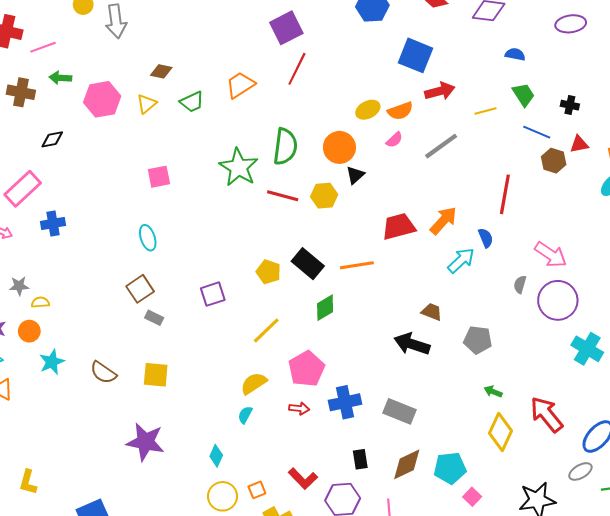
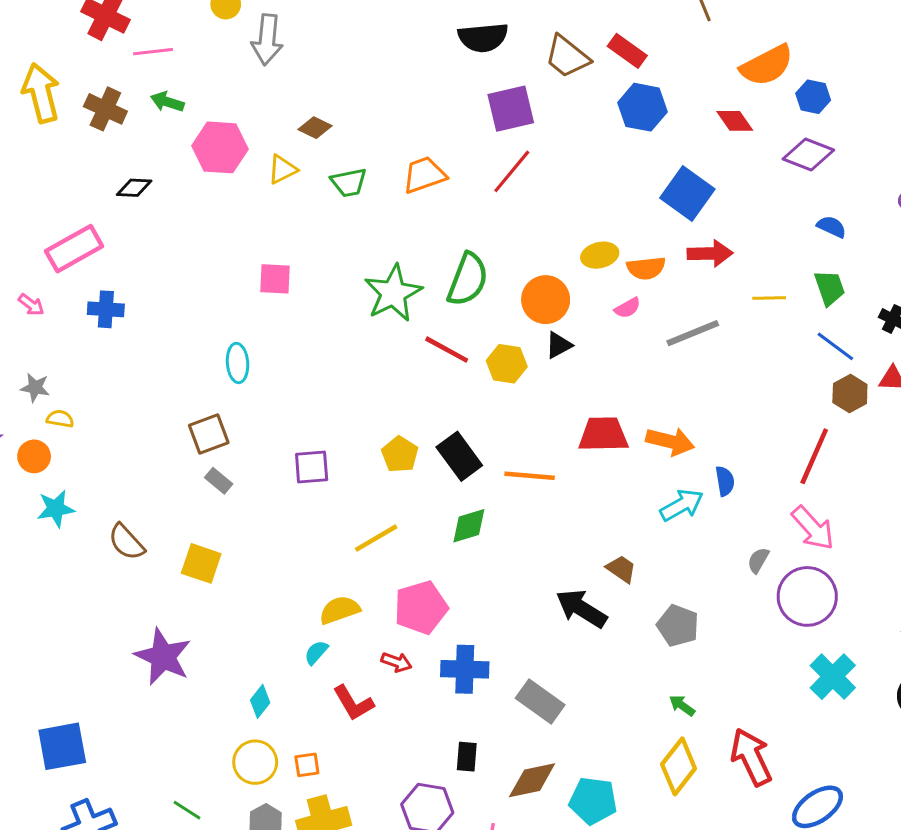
red line: (505, 194) -> (814, 456), moved
orange arrow: (443, 221) -> (670, 441), turned 48
red L-shape: (303, 479) -> (353, 703), moved

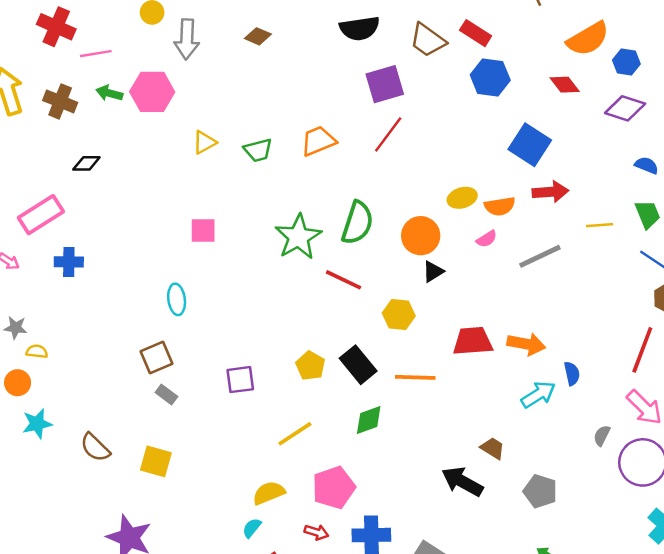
brown diamond: (315, 128) -> (258, 36), moved
pink hexagon: (220, 147) -> (152, 92), moved
yellow hexagon: (507, 364) -> (399, 315), moved

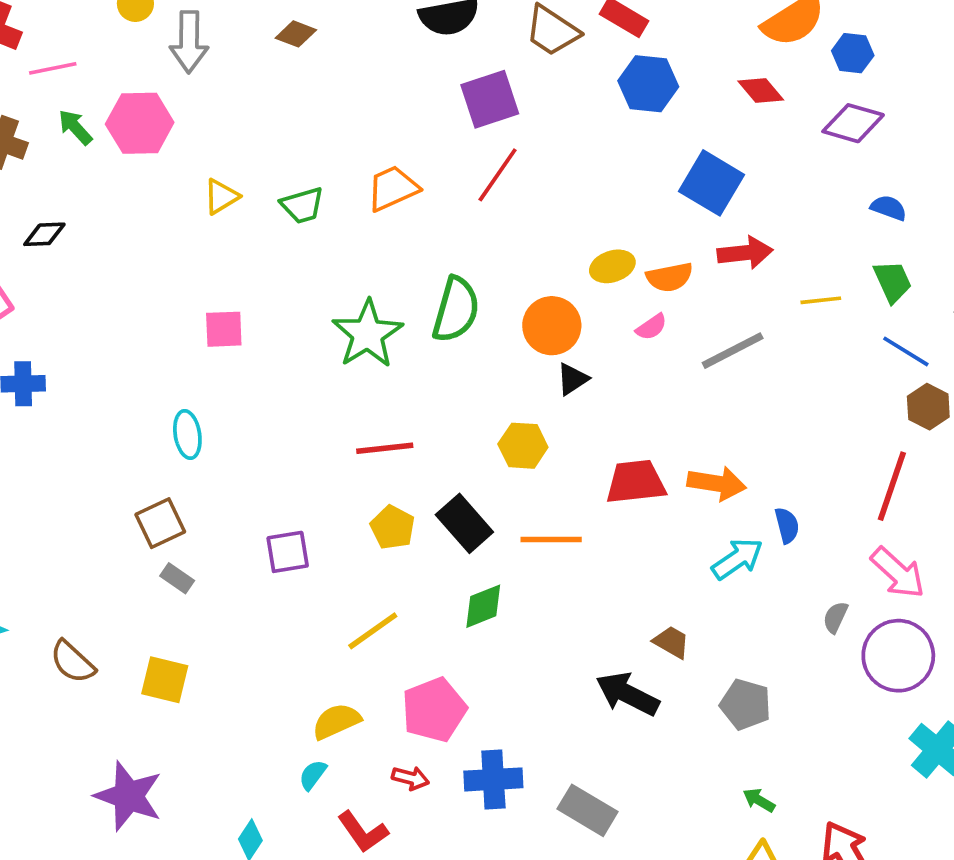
green arrow: (109, 93) -> (75, 127), turned 35
red line: (344, 280) -> (385, 448), moved, turned -30

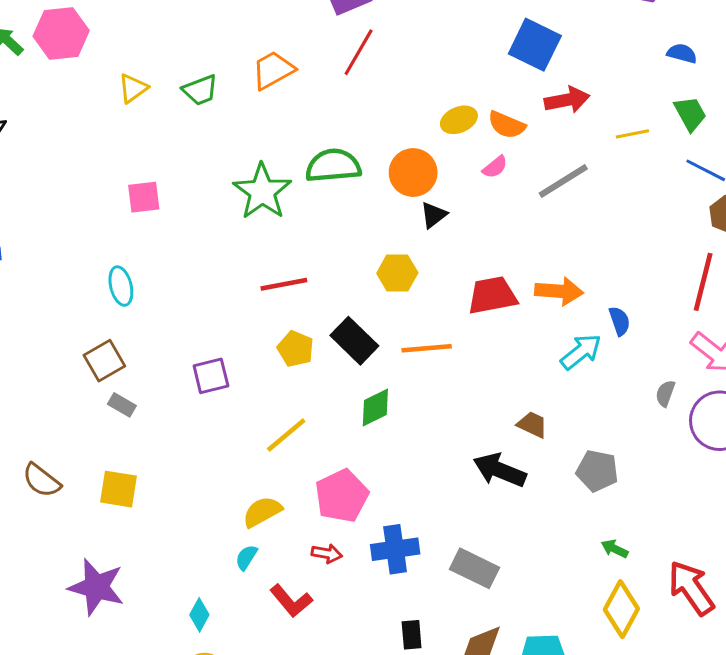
orange semicircle: (670, 277) -> (507, 125), turned 39
green semicircle: (456, 310) -> (333, 166), turned -106

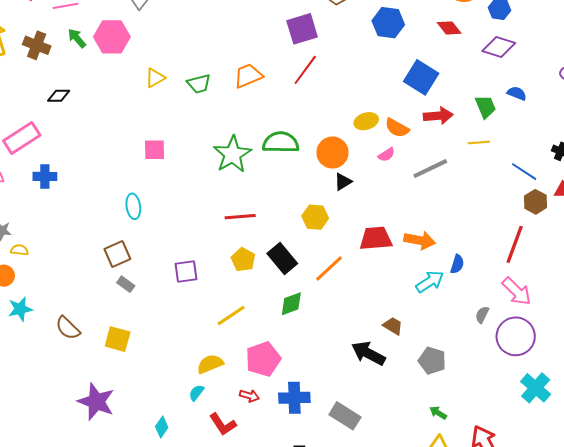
green trapezoid: (690, 114) -> (485, 107), moved
blue semicircle: (620, 321) -> (457, 264), turned 30
orange line: (427, 348) -> (329, 268), turned -44

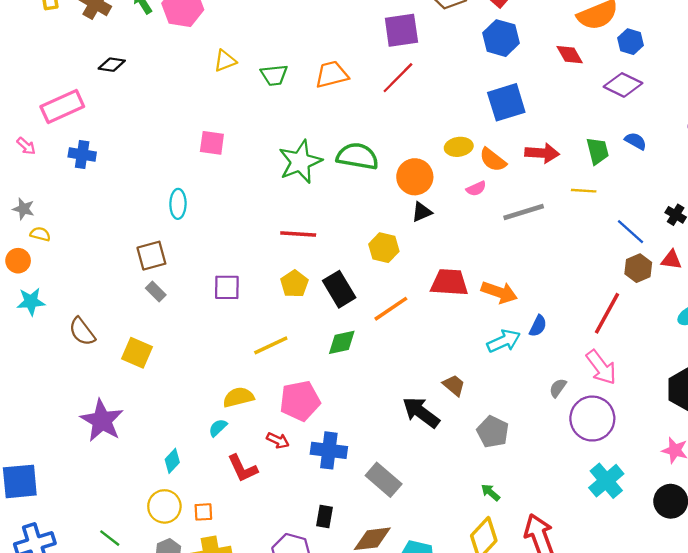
blue square: (421, 77) -> (506, 102), moved, turned 32

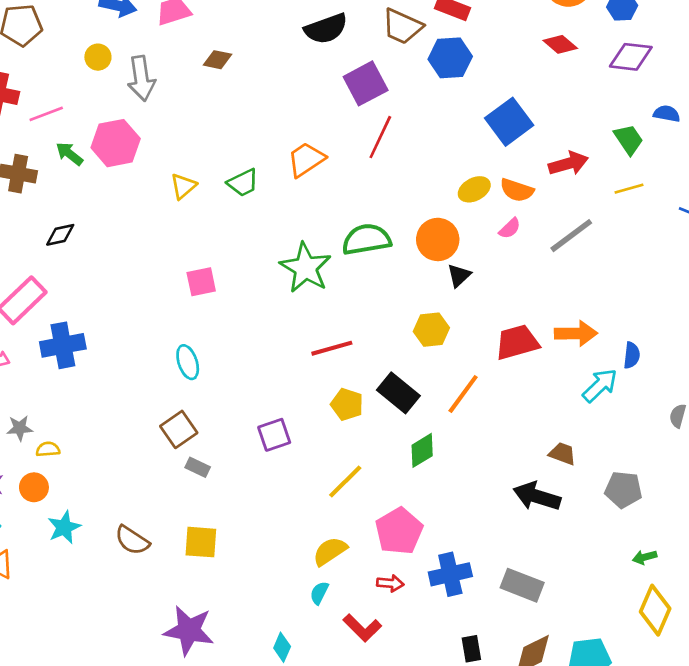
blue hexagon: (501, 38) -> (450, 58), moved
blue cross: (82, 154) -> (63, 345), size x1.4
green arrow: (490, 492) -> (645, 557), turned -36

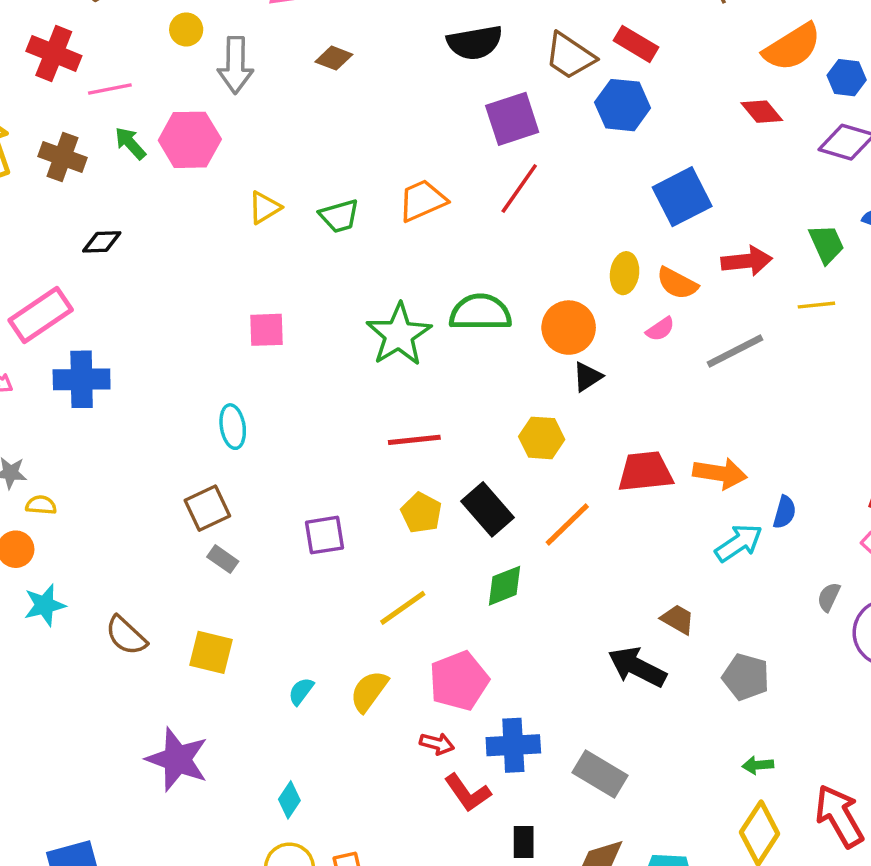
yellow ellipse: (474, 189) -> (625, 273), turned -64
yellow semicircle: (330, 551) -> (369, 691), turned -30
cyan semicircle: (319, 593) -> (301, 691), moved
red L-shape: (362, 628) -> (468, 793), moved

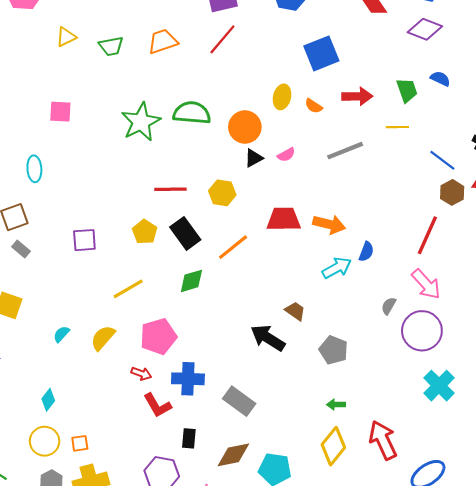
orange semicircle: (677, 283) -> (314, 106), size x0.7
pink semicircle: (660, 329) -> (286, 155), moved
red line: (414, 440) -> (170, 189), moved

